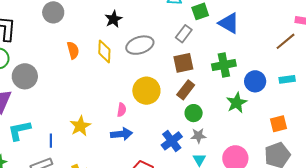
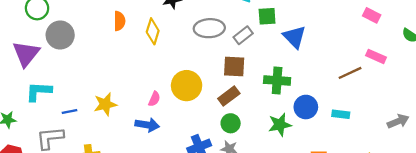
gray ellipse: (140, 45) -> (209, 28), moved
blue line: (51, 141) -> (69, 112), turned 64

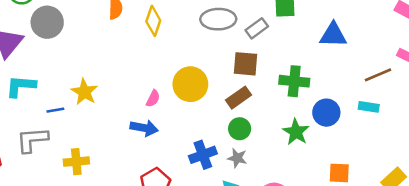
blue triangle: (294, 37) -> (333, 35), moved, turned -45
yellow star: (105, 104) -> (84, 92), moved, turned -30
cyan rectangle: (341, 114) -> (369, 107), moved
green star: (280, 125) -> (296, 132), turned -30

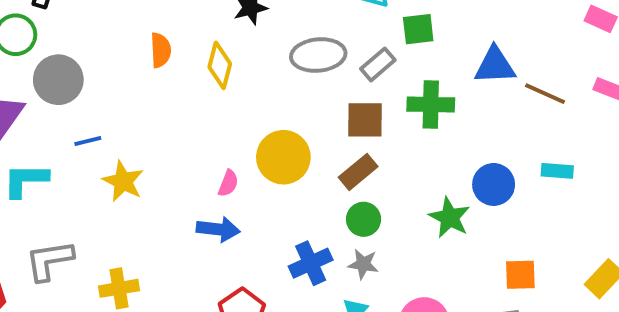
brown line: (378, 75) -> (545, 94), moved, turned 52
green cross: (294, 81) -> (431, 104), moved
blue line: (55, 110) -> (88, 141), moved

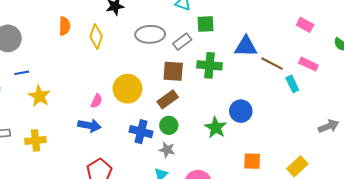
cyan rectangle: (557, 171) -> (292, 84), moved, turned 56
blue cross: (311, 263) -> (141, 132), moved, turned 35
yellow cross: (119, 288) -> (36, 140), moved

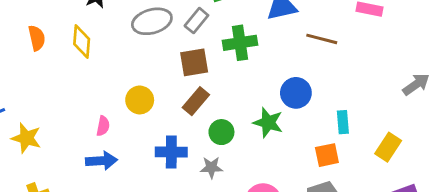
brown line: (272, 64) -> (322, 39), moved
cyan rectangle: (292, 84) -> (343, 122), moved, turned 35
yellow circle: (127, 89) -> (140, 100), size x0.7
green circle: (169, 125) -> (221, 132), moved

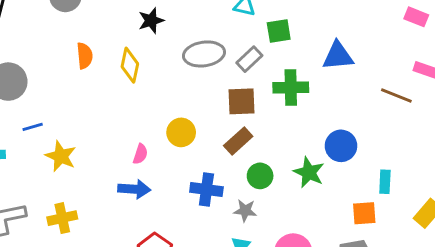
brown line: (322, 39) -> (396, 95), moved

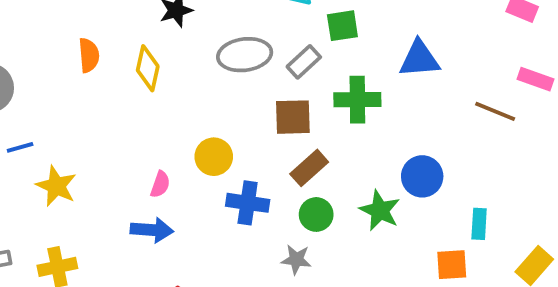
brown rectangle: (238, 141) -> (309, 168), moved
blue cross: (206, 190) -> (248, 203), moved

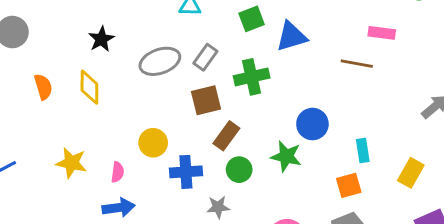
green square: (342, 26) -> (252, 19), moved
yellow star: (56, 186) -> (71, 163), moved
gray star: (296, 259) -> (218, 207), moved

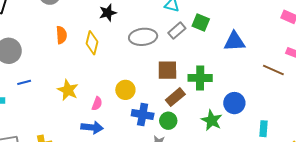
green square: (252, 19) -> (201, 23), moved, turned 30
gray rectangle: (205, 57) -> (177, 31), moved
green cross: (252, 77) -> (200, 78), moved
green circle: (239, 170) -> (168, 121), moved

